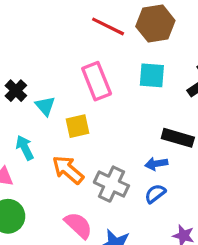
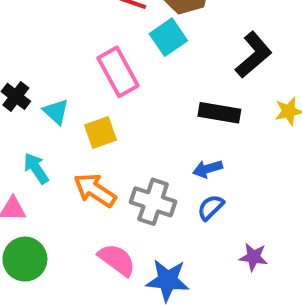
cyan square: (152, 75) -> (168, 37), moved, turned -32
black rectangle: (178, 138) -> (219, 113), moved

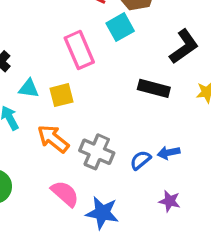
cyan triangle: (56, 112) -> (29, 88), moved, turned -40
blue arrow: (208, 169) -> (169, 153), moved

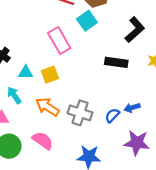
pink semicircle: (65, 194) -> (43, 141), moved
purple star: (170, 201) -> (137, 143), size x1.6

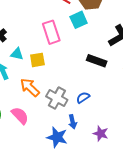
blue arrow: (132, 108) -> (73, 122), moved, turned -96
blue semicircle: (112, 115) -> (83, 98), moved
purple star: (137, 143) -> (101, 133), size x0.7

